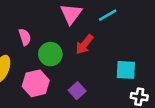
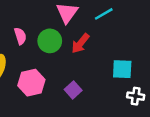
green circle: (50, 54) -> (50, 41), moved

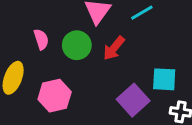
purple square: (73, 90) -> (133, 100), moved, size x1.5

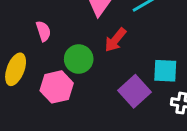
green circle: (77, 45) -> (79, 59), moved

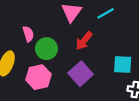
green circle: (79, 59) -> (46, 49), moved
purple square: (134, 91) -> (81, 74), moved

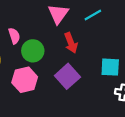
red arrow: (84, 41) -> (71, 43), turned -60

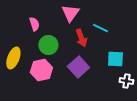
cyan line: (93, 15) -> (100, 28), moved, turned 56
pink semicircle: (14, 36) -> (34, 24), moved

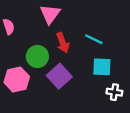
cyan line: (100, 28) -> (94, 39), moved
green circle: (48, 45) -> (37, 56), moved

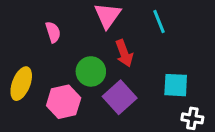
cyan line: (94, 39) -> (159, 21), moved, turned 42

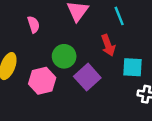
red arrow: (124, 53) -> (108, 45), moved

